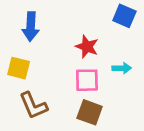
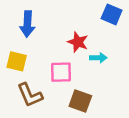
cyan arrow: (122, 68) -> (98, 58), moved
pink square: (87, 80) -> (61, 72), moved

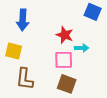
pink square: (61, 72) -> (64, 60), moved
brown L-shape: (30, 95) -> (25, 79), turned 30

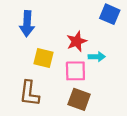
red star: (65, 35) -> (77, 41), turned 30
yellow square: (14, 51) -> (44, 58), moved

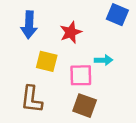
red star: (77, 41) -> (71, 32), moved

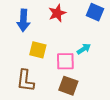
red star: (71, 32) -> (57, 13), moved
cyan arrow: (104, 60) -> (84, 49), turned -32

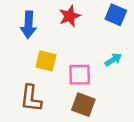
cyan arrow: (84, 49) -> (113, 60), moved

